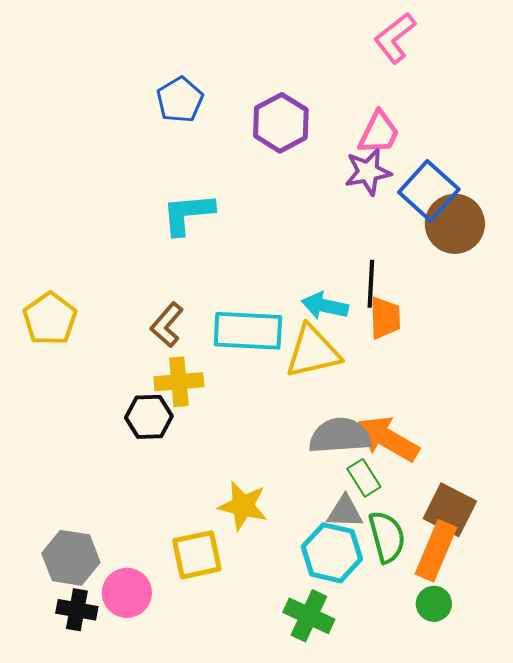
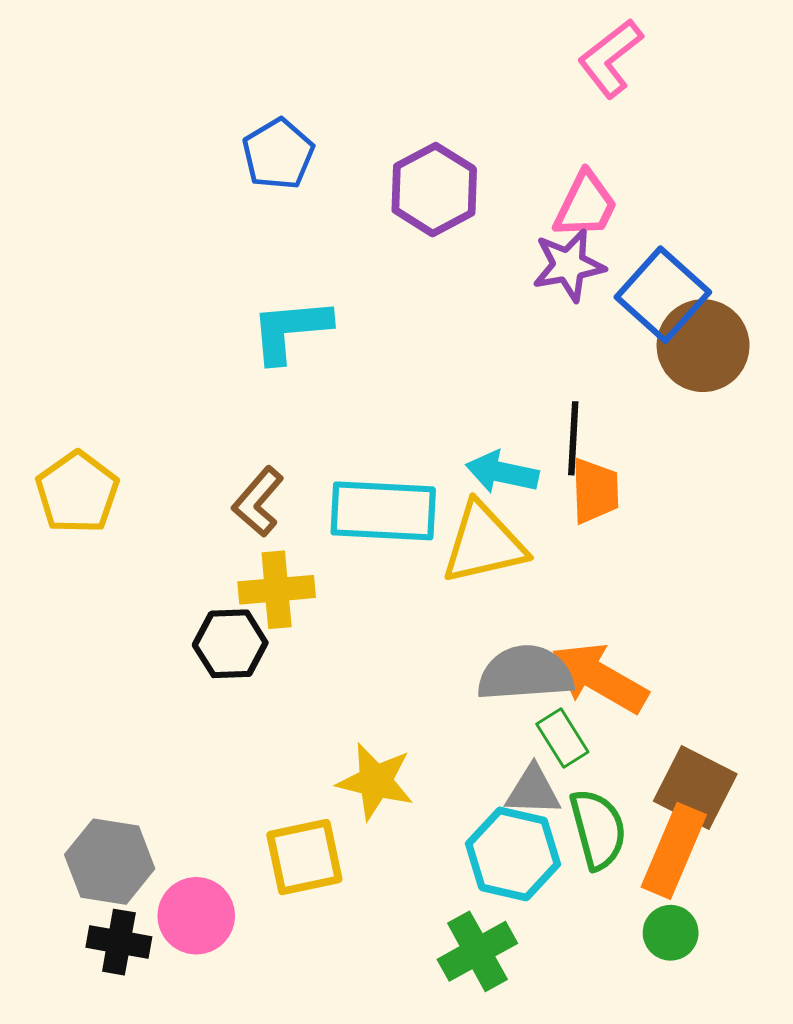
green cross: (309, 616) -> (477, 951), turned 36

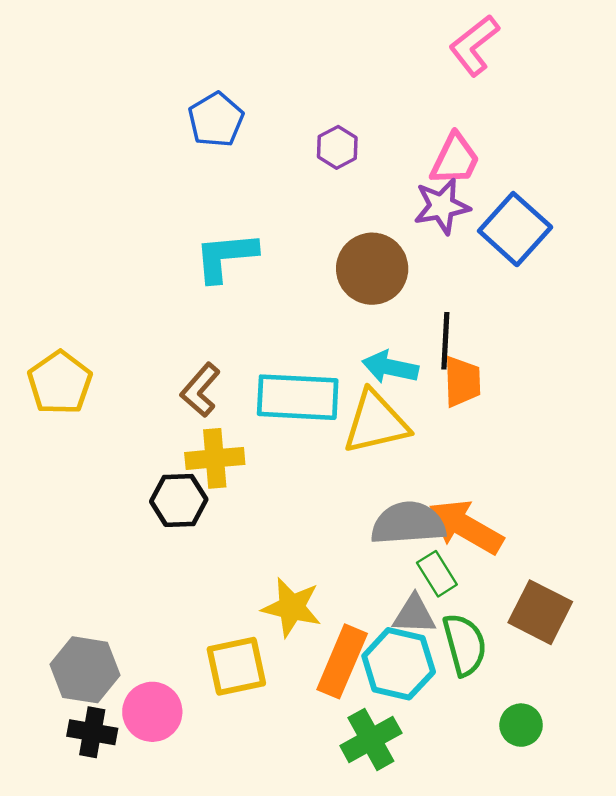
purple hexagon: (434, 190) -> (337, 147), size x0.6
brown circle: (703, 346) -> (372, 269), moved
orange rectangle: (674, 851) -> (342, 661), moved

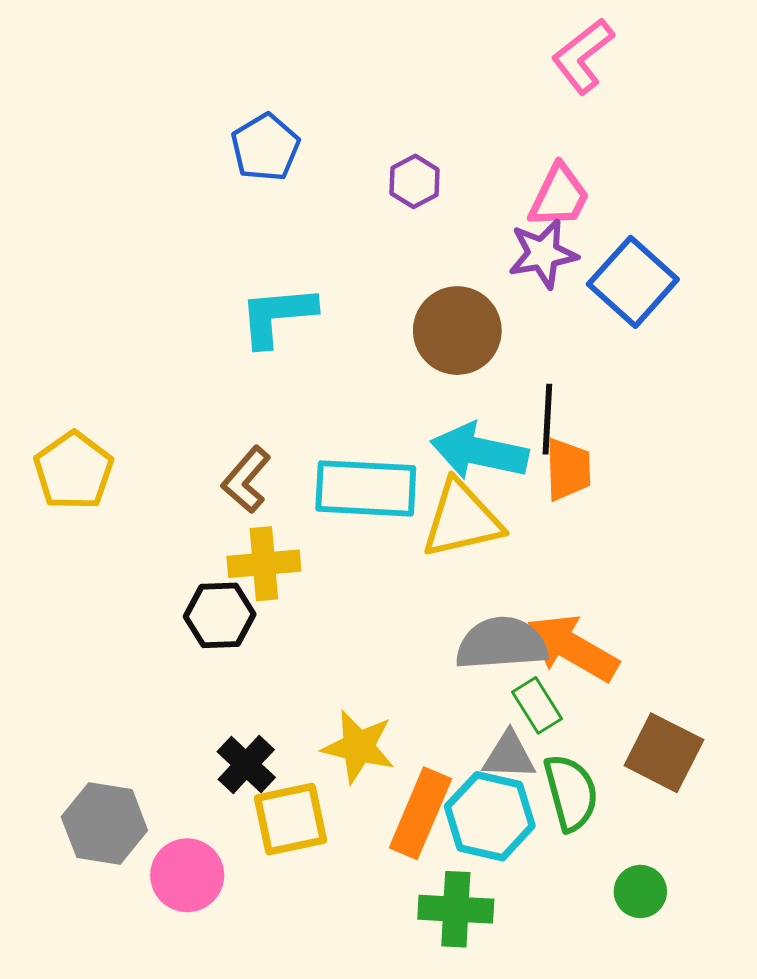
cyan arrow: (390, 367) -> (479, 452), size x1.4
black cross: (92, 732) -> (246, 765), moved, turned 33
green cross: (371, 739) -> (456, 909), turned 32

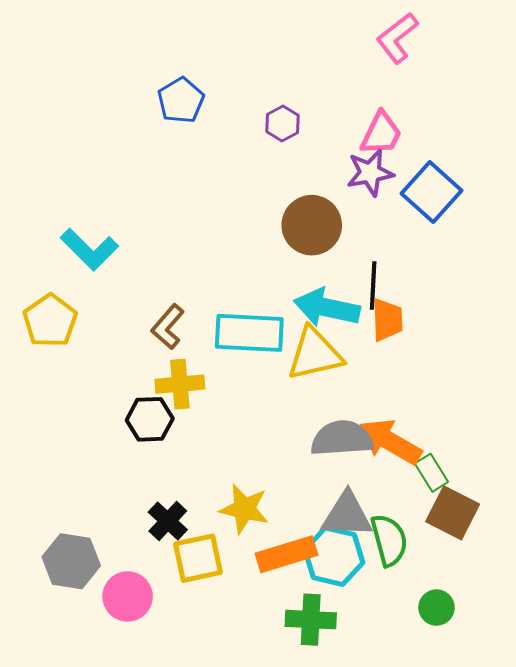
cyan L-shape: (277, 316) -> (89, 249), moved, turned -130
green rectangle: (537, 705) -> (431, 473), moved
gray triangle: (509, 756) -> (347, 515), size x1.4
orange rectangle: (420, 813) -> (287, 554), turned 50

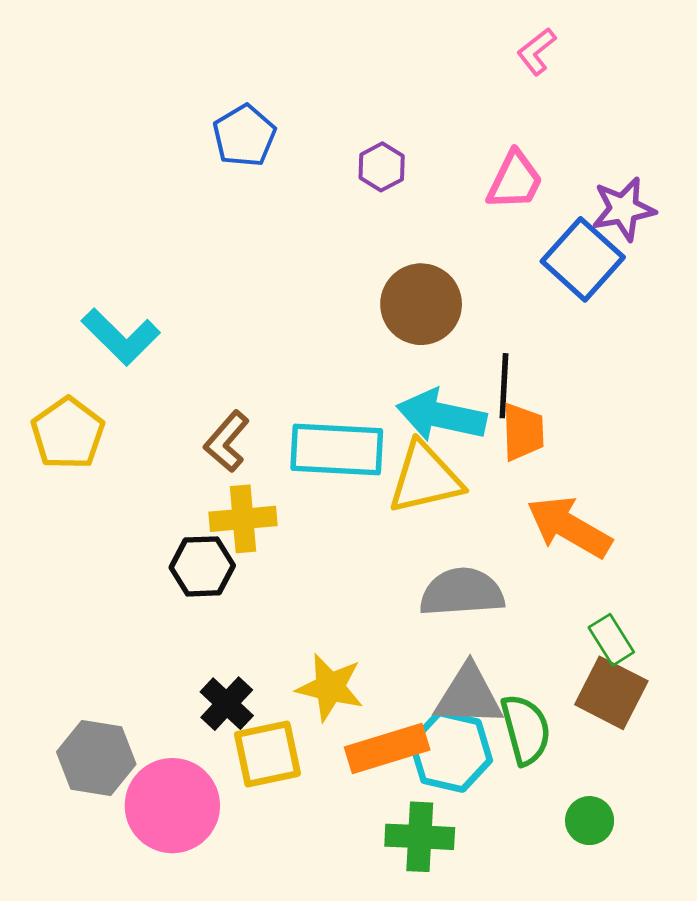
pink L-shape: (397, 38) -> (537, 51), size x0.7
purple star: (370, 173) -> (624, 209), moved
orange arrow: (390, 441) -> (569, 527), moved
green rectangle: (431, 473) -> (611, 640), moved
pink circle: (128, 596) -> (172, 806), size x1.4

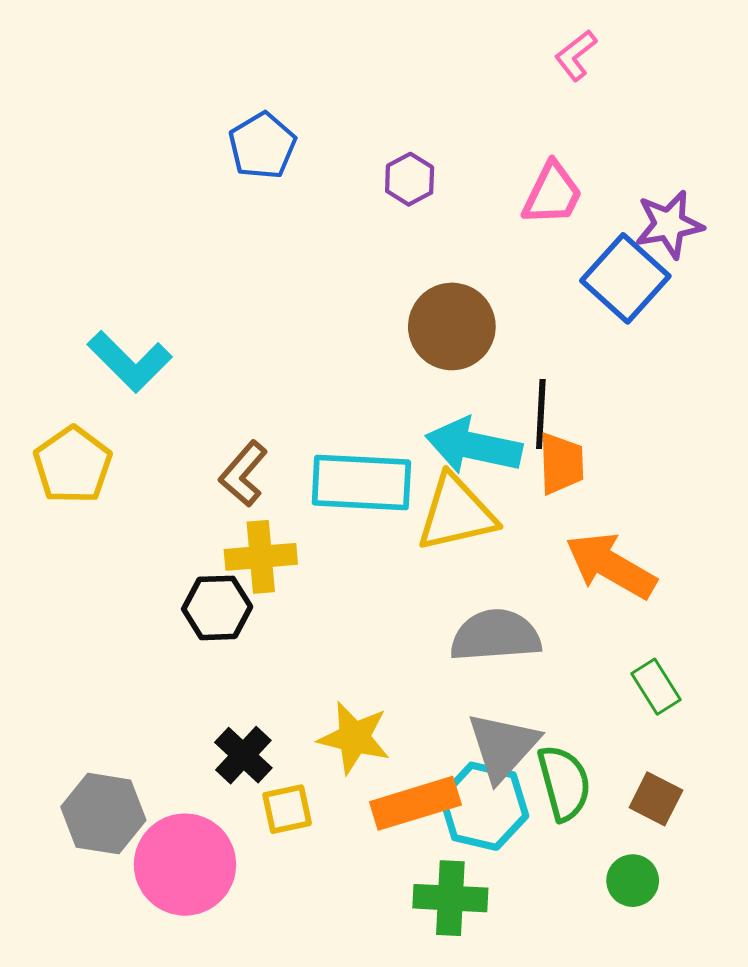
brown square: (611, 693) -> (656, 799), moved, size x0.7
gray triangle: (469, 696) -> (503, 746), turned -50
yellow square: (267, 754) -> (287, 809), size x0.7

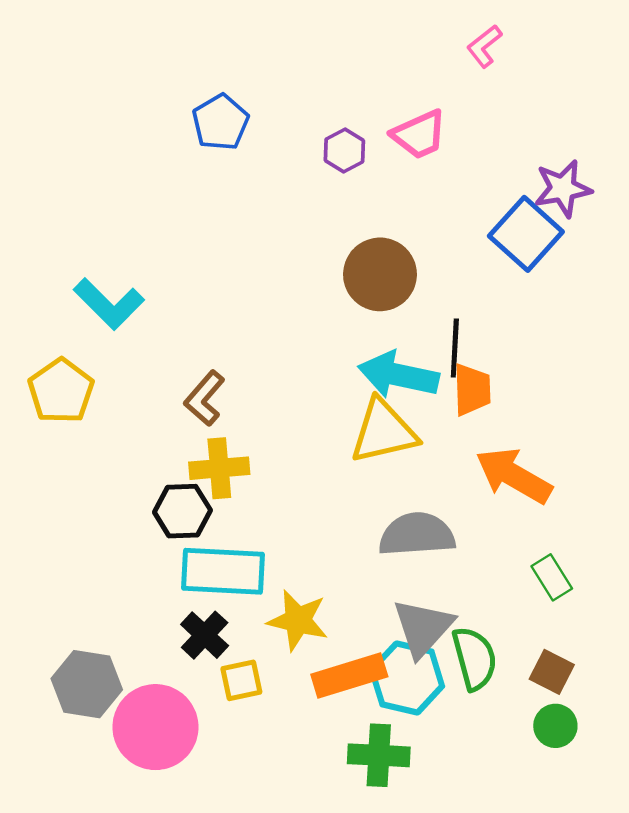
pink trapezoid: (552, 194) -> (419, 135), moved, turned 40
cyan rectangle: (361, 482) -> (223, 571), moved
green circle: (633, 881) -> (555, 726), moved

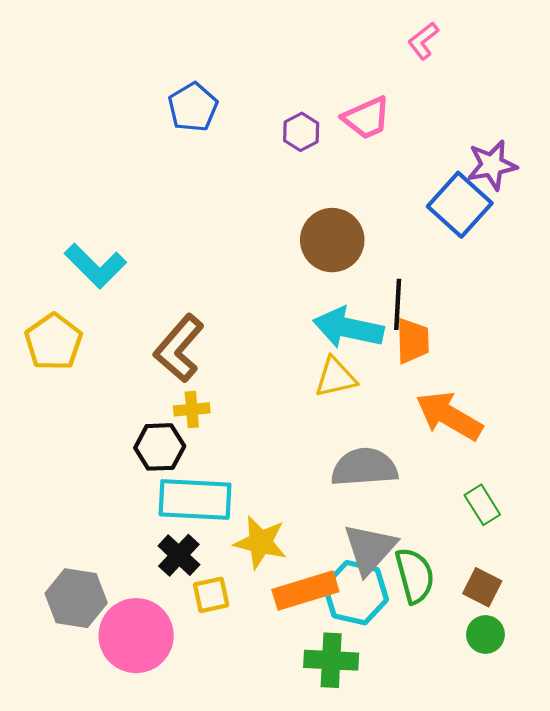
brown L-shape: (205, 398) -> (179, 348), size x1.4
yellow triangle: (384, 431) -> (335, 377), size x0.7
yellow cross: (219, 468) -> (192, 409), size x0.7

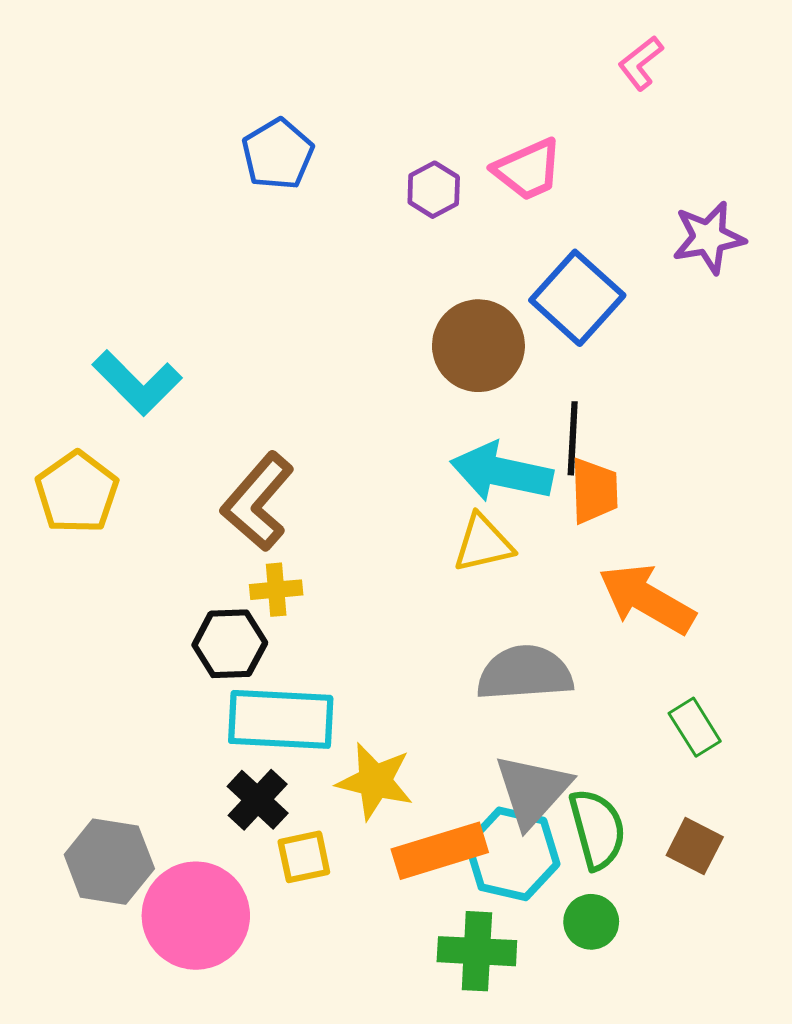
pink L-shape: (423, 41) -> (641, 63), moved
blue square: (460, 205) -> (577, 298), moved
green circle: (485, 635) -> (591, 922), moved

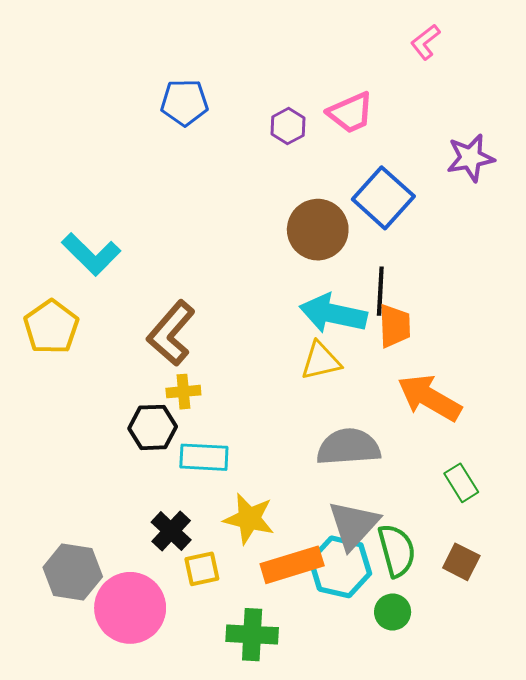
blue pentagon: (278, 154) -> (184, 102), turned 30
cyan rectangle: (281, 719) -> (204, 457), moved, size x0.7
green cross: (477, 951) -> (252, 635), moved

